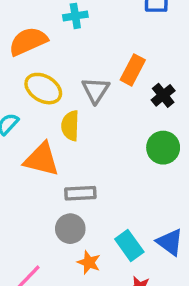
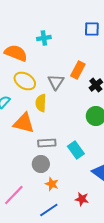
orange semicircle: (28, 41) -> (16, 53), turned 45
cyan rectangle: (129, 246) -> (76, 150), moved

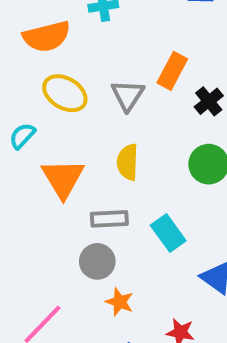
orange semicircle: (16, 53) -> (47, 36), turned 145
yellow semicircle: (41, 103) -> (128, 162), moved
orange triangle: (24, 123) -> (63, 178), turned 45

